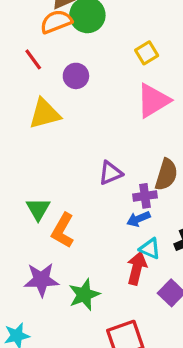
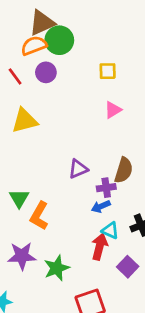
yellow square: (147, 53) -> (108, 71), turned 30
purple circle: (76, 76) -> (46, 72), moved
pink triangle: (153, 101) -> (113, 110), size x0.6

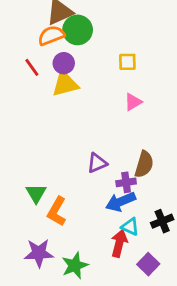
yellow triangle: (24, 121) -> (65, 84), moved
blue arrow: (101, 206) -> (121, 202), size x1.5

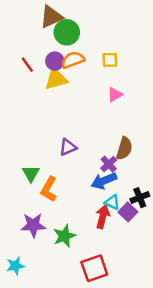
orange semicircle: (51, 35) -> (73, 60), moved
purple triangle: (97, 163) -> (68, 147), moved
purple cross: (126, 182) -> (109, 164), turned -35
purple square: (148, 264) -> (128, 212), moved

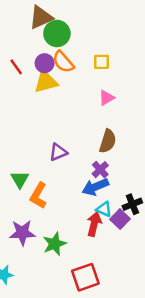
orange semicircle: (73, 60) -> (63, 62), turned -110
brown semicircle: (124, 148) -> (108, 141), moved

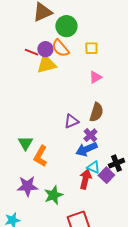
green circle: (57, 33) -> (66, 26), moved
red line: (16, 67) -> (31, 52), moved, turned -32
purple triangle: (58, 152) -> (71, 121), moved

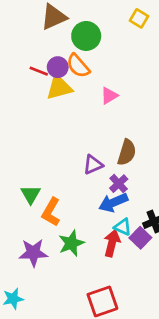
yellow square: (91, 48) -> (139, 18), moved, turned 32
pink triangle: (95, 77) -> (109, 96), moved
green star: (53, 195) -> (71, 243), moved

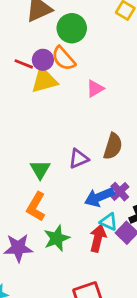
purple cross: (119, 184) -> (120, 192), moved
green triangle: (31, 194) -> (40, 170), moved

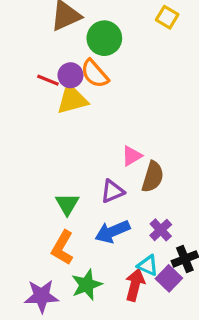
pink triangle: (95, 89) -> (132, 156), moved
blue arrow: (99, 197) -> (112, 232), moved

